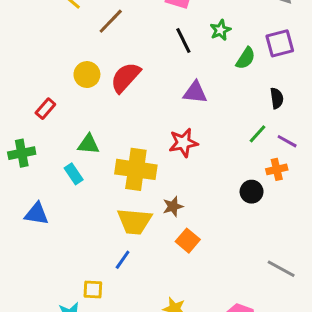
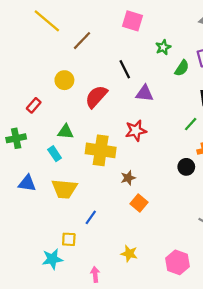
black line: (183, 40) -> (125, 69), moved
red semicircle: (126, 77) -> (96, 97), moved
yellow trapezoid: (134, 221) -> (64, 189), moved

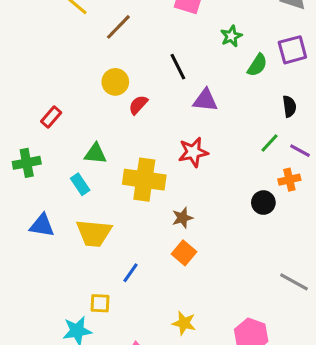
yellow circle: (64, 80) -> (115, 82), moved
red semicircle: (96, 97) -> (138, 105), size x0.6
orange square: (139, 203) -> (184, 253), moved

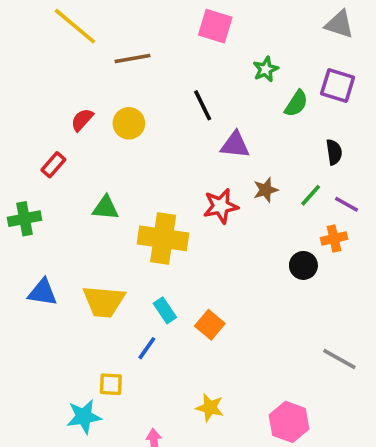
brown line: (118, 27) -> (132, 59), turned 36
purple square: (292, 50) -> (338, 86), turned 32
red semicircle: (138, 105) -> (82, 120), moved
cyan rectangle: (80, 184) -> (165, 310), moved
brown star: (182, 218) -> (266, 190), moved

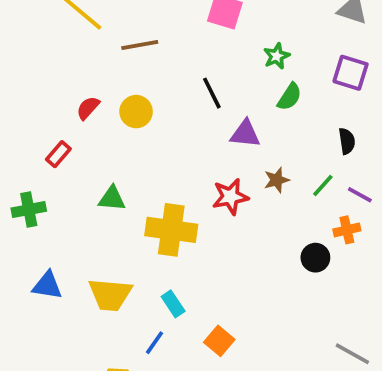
green semicircle: (296, 104) -> (290, 97), moved
orange square: (210, 325) -> (219, 341), moved

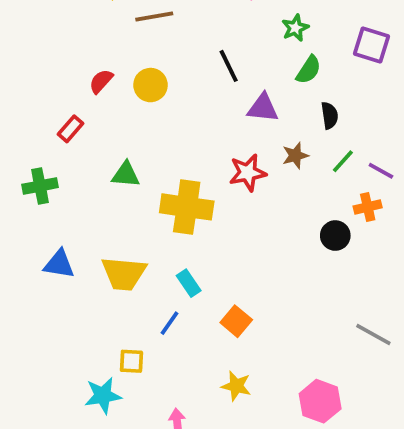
black semicircle: (347, 141) -> (330, 116), moved

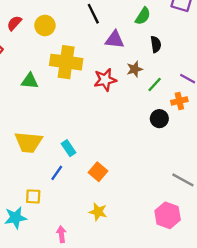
green line: (343, 161) -> (155, 84), moved
yellow cross: (187, 207) -> (66, 62), moved
pink hexagon: (320, 401) -> (168, 215), moved

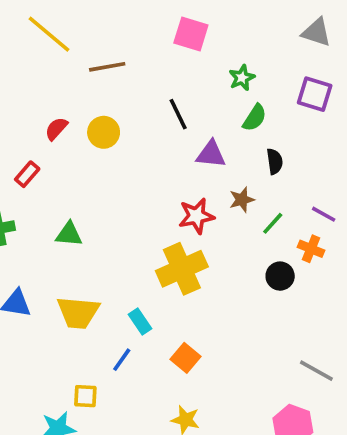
yellow cross: (66, 62) -> (182, 269), moved, turned -32
green triangle: (30, 81) -> (69, 234), moved
orange cross: (179, 101) -> (311, 249), turned 35

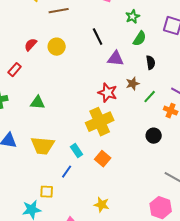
red star: (196, 216) -> (108, 93), turned 30
black circle: (280, 276) -> (154, 136), moved
orange square: (185, 358) -> (103, 159), moved

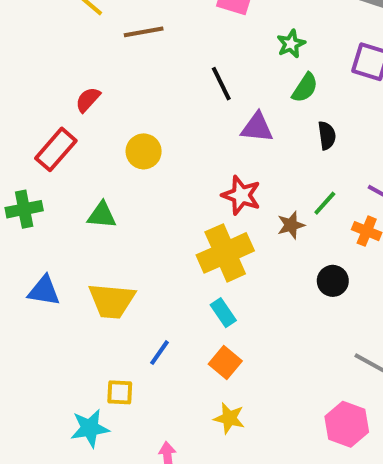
yellow circle: (57, 47) -> (144, 151), moved
red rectangle: (15, 70) -> (56, 149), size x1.5
brown star: (133, 84) -> (291, 225), moved
cyan rectangle: (77, 151) -> (223, 313), moved
orange square: (103, 159) -> (225, 363), moved

